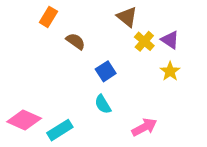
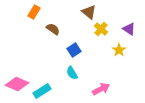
purple triangle: (170, 40) -> (129, 29), moved

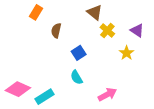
brown semicircle: (53, 29) -> (56, 31), turned -112

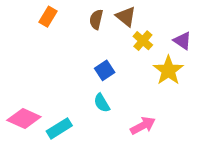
brown semicircle: (56, 31) -> (96, 19), moved
yellow star: (127, 53) -> (168, 70), size x1.5

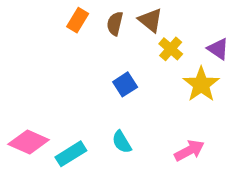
orange rectangle: (48, 17) -> (78, 20), moved
cyan semicircle: (102, 103) -> (122, 142), moved
pink arrow: (143, 126) -> (189, 150), moved

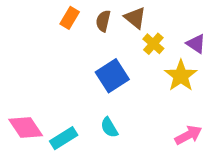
blue square: (125, 84) -> (112, 76), size x1.5
pink diamond: (29, 142) -> (26, 127), turned 32
pink arrow: (189, 150) -> (188, 135), moved

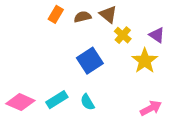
brown semicircle: (103, 21) -> (83, 17), turned 63
pink diamond: (26, 127) -> (20, 102), turned -32
cyan rectangle: (64, 138) -> (57, 100), moved

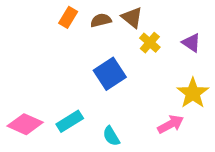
yellow star: (145, 61) -> (193, 93), moved
cyan semicircle: (87, 102) -> (111, 136), moved
pink arrow: (151, 108) -> (171, 124), moved

